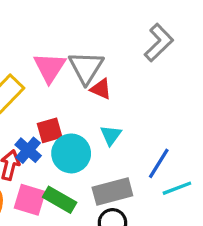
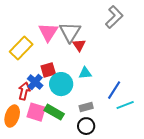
red triangle: (101, 89) -> (79, 45), turned 32
cyan triangle: (111, 135) -> (85, 73), turned 48
gray rectangle: (112, 191) -> (86, 107), size x0.6

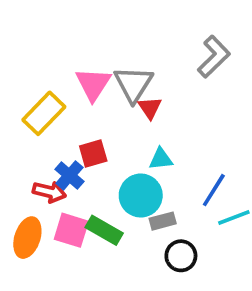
cyan circle: (61, 84) -> (141, 196), moved
red arrow: (24, 91) -> (49, 192), turned 90
black circle: (86, 126) -> (181, 256), moved

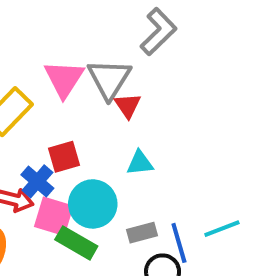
gray L-shape: (214, 57) -> (158, 32), moved
blue line: (214, 190) -> (179, 243), moved, turned -48
cyan circle: (141, 196) -> (93, 204), moved
pink square: (71, 230) -> (54, 216), moved

